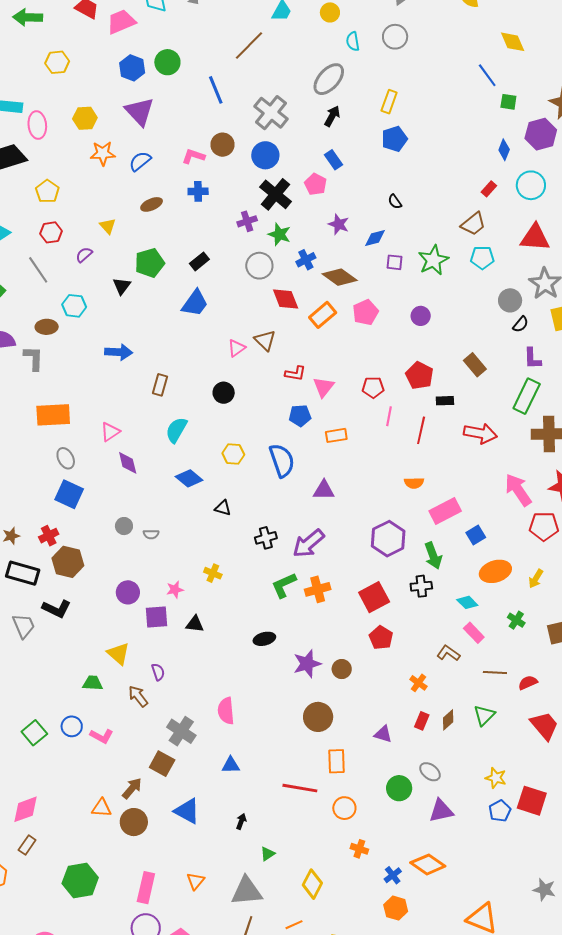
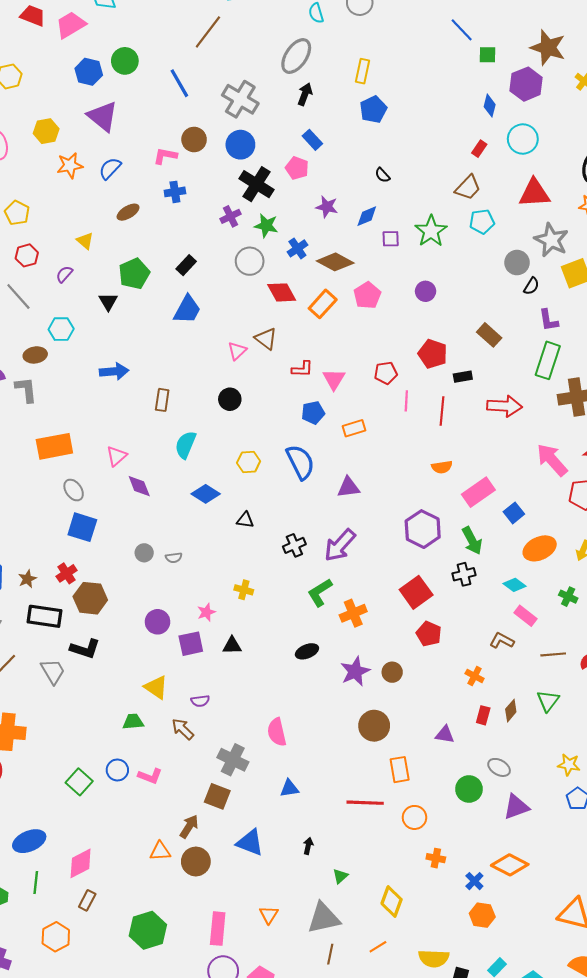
orange cross: (318, 589) -> (353, 613), moved
purple semicircle: (158, 672) -> (200, 701), turned 108

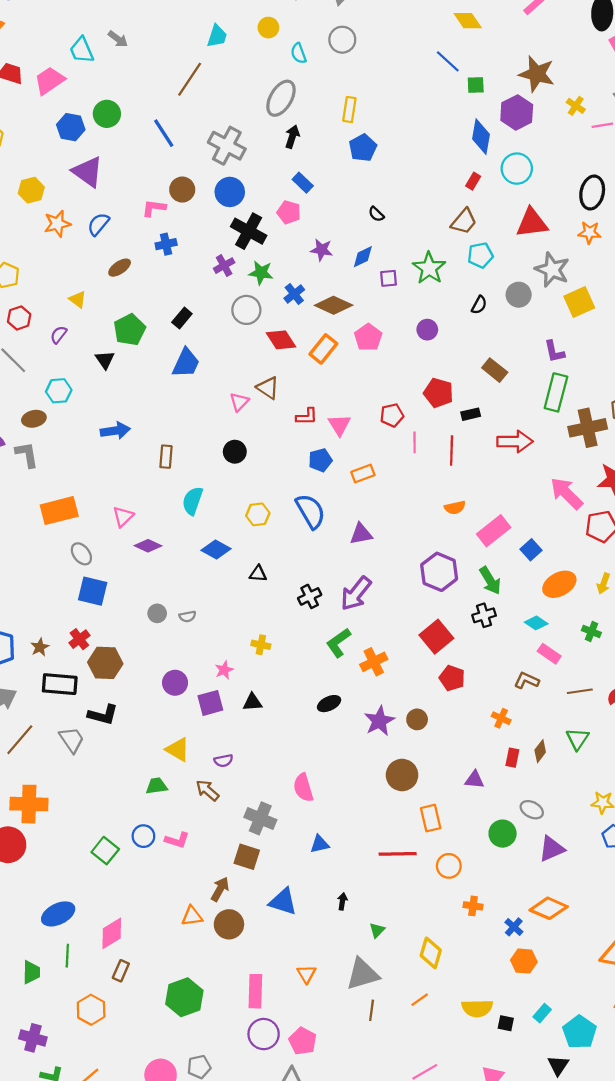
blue diamond: (490, 106) -> (481, 137), size x1.5
black semicircle: (531, 286) -> (479, 305), moved
purple diamond: (139, 486) -> (148, 546), turned -40

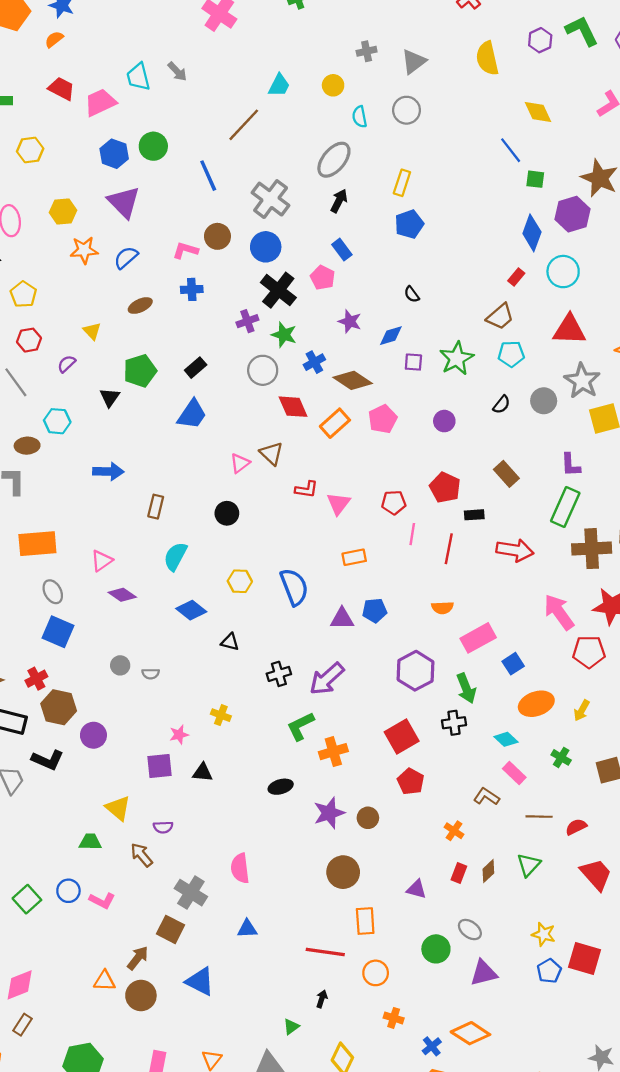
blue pentagon: (320, 460) -> (375, 610), moved
purple circle: (175, 683) -> (93, 735), moved
black arrow: (342, 901) -> (322, 999), moved

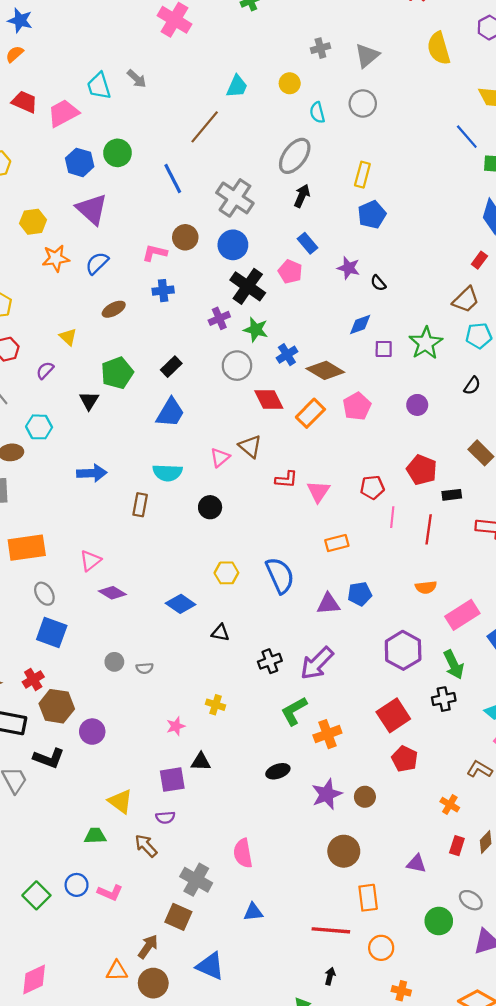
purple star: (350, 321) -> (349, 268), moved
cyan semicircle: (175, 556) -> (167, 473), moved, turned -112
purple square: (159, 766) -> (172, 780), moved

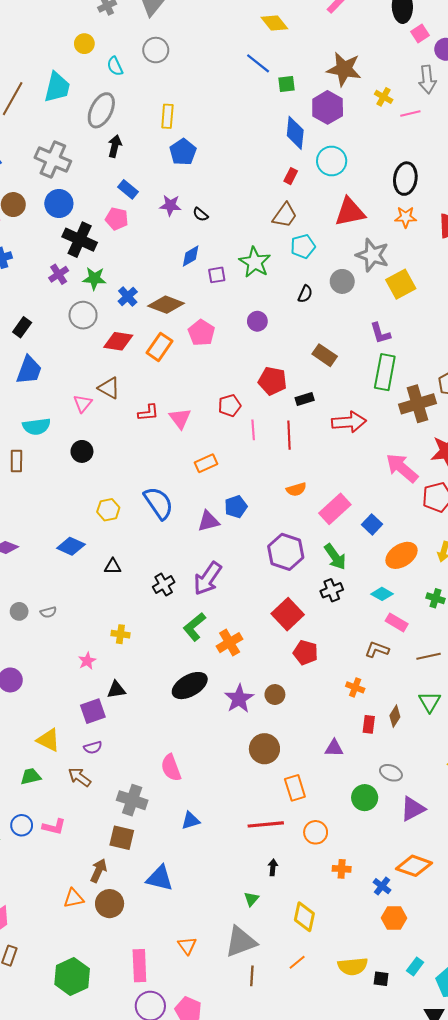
cyan trapezoid: (237, 86) -> (57, 87), moved, size x1.4
red diamond: (269, 399) -> (118, 341), turned -44
black ellipse: (278, 771) -> (190, 686), size x1.6

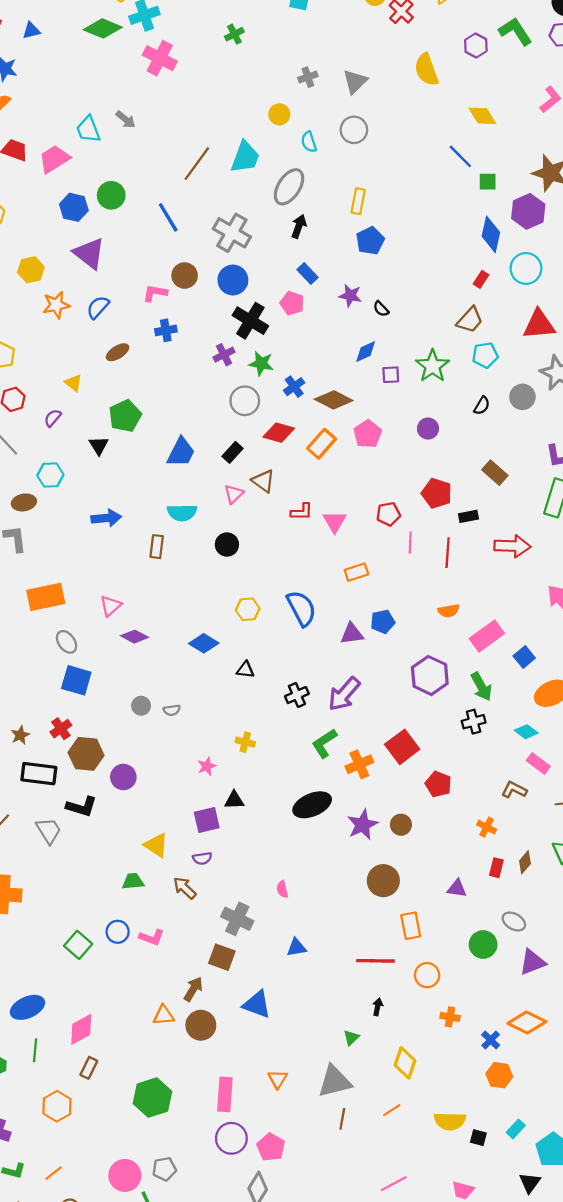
black rectangle: (22, 327) -> (233, 452), moved
red square: (288, 614) -> (402, 747), moved
pink semicircle: (171, 768) -> (282, 889), size x0.6

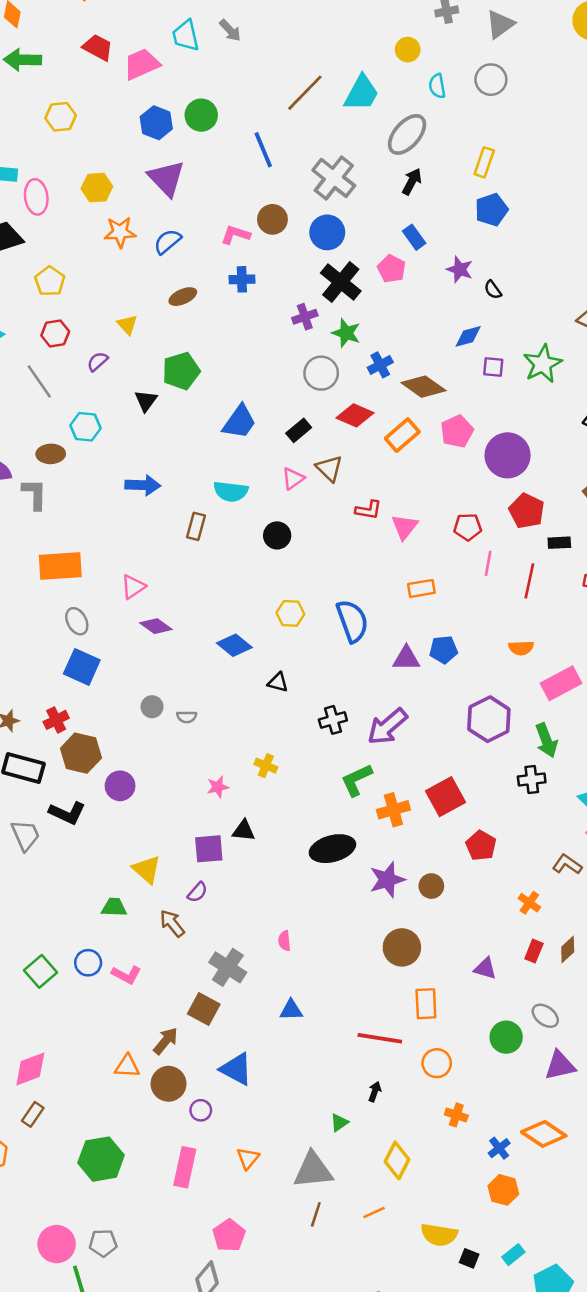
purple circle: (428, 429) -> (508, 455), moved, size x1.8
purple semicircle: (202, 858) -> (197, 892), turned -48
purple circle: (231, 1138) -> (201, 1110), moved, size x0.6

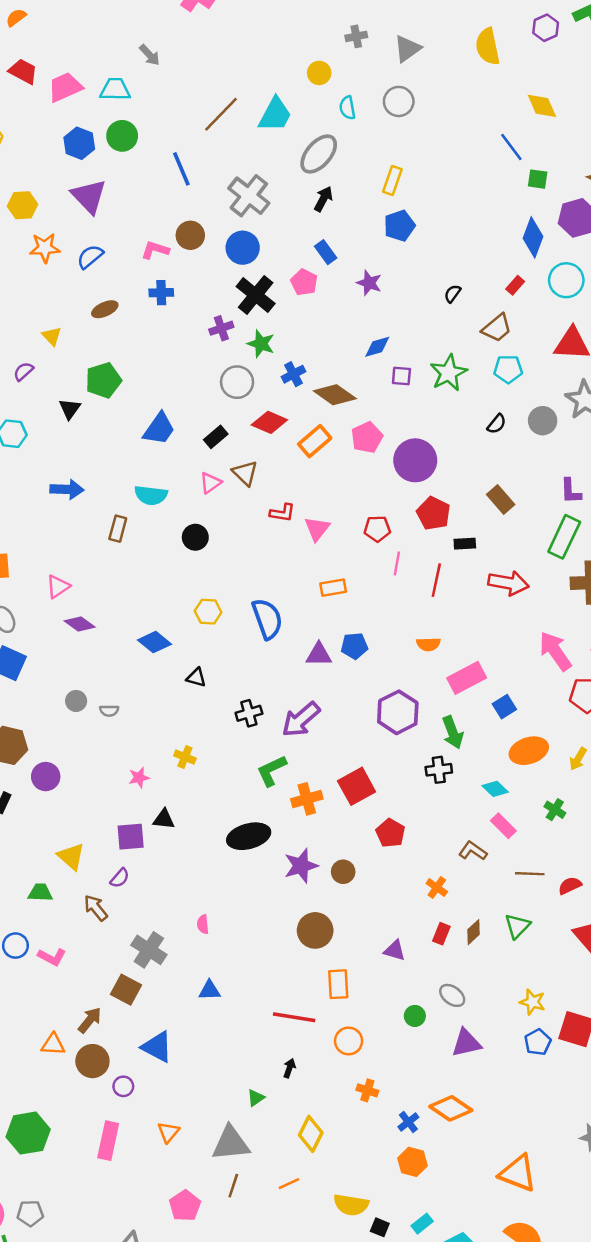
cyan trapezoid: (186, 36) -> (115, 89), moved, turned 104
black semicircle: (493, 290) -> (452, 294), moved, turned 72
green circle: (506, 1037) -> (415, 1016), size x0.7
pink pentagon: (229, 1235) -> (185, 1206), moved

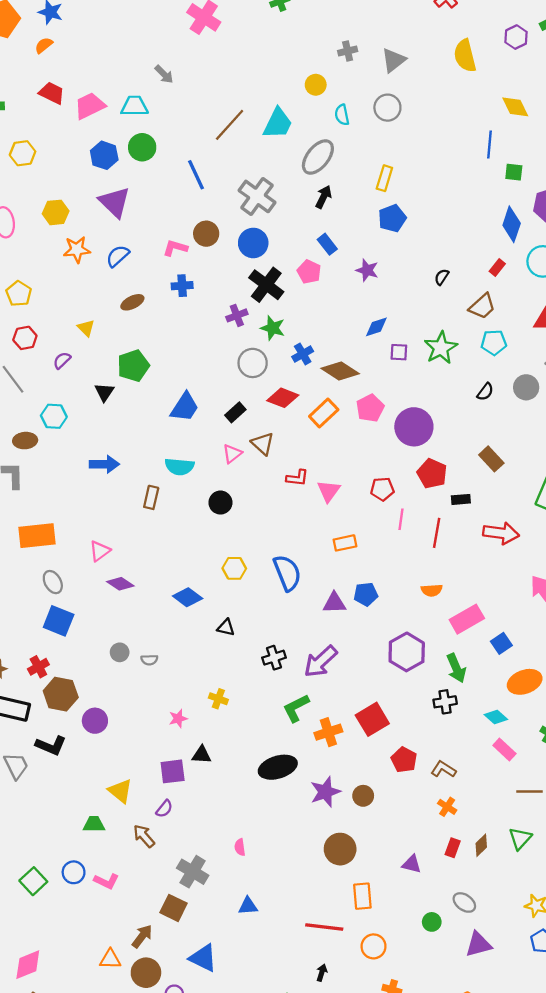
blue line: (511, 147) -> (489, 144), turned 44
brown L-shape: (473, 851) -> (443, 769), moved

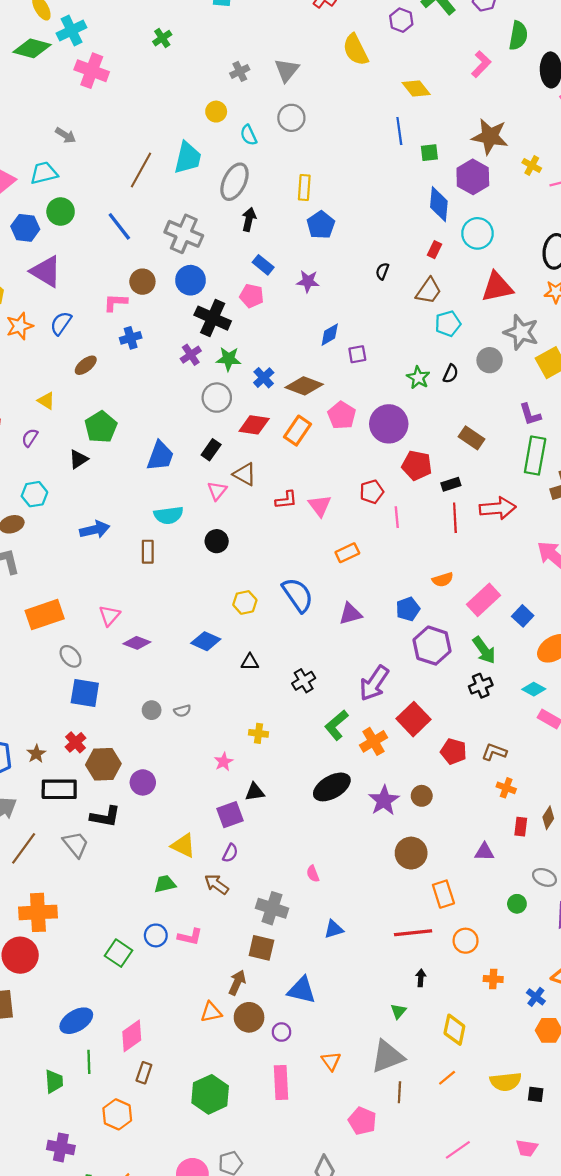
green star: (441, 348) -> (418, 378), moved, size x0.7
black triangle: (104, 392) -> (78, 459), turned 36
red line: (437, 533) -> (455, 518), moved
blue pentagon: (366, 594) -> (408, 609), moved
purple arrow: (321, 661) -> (374, 683), moved

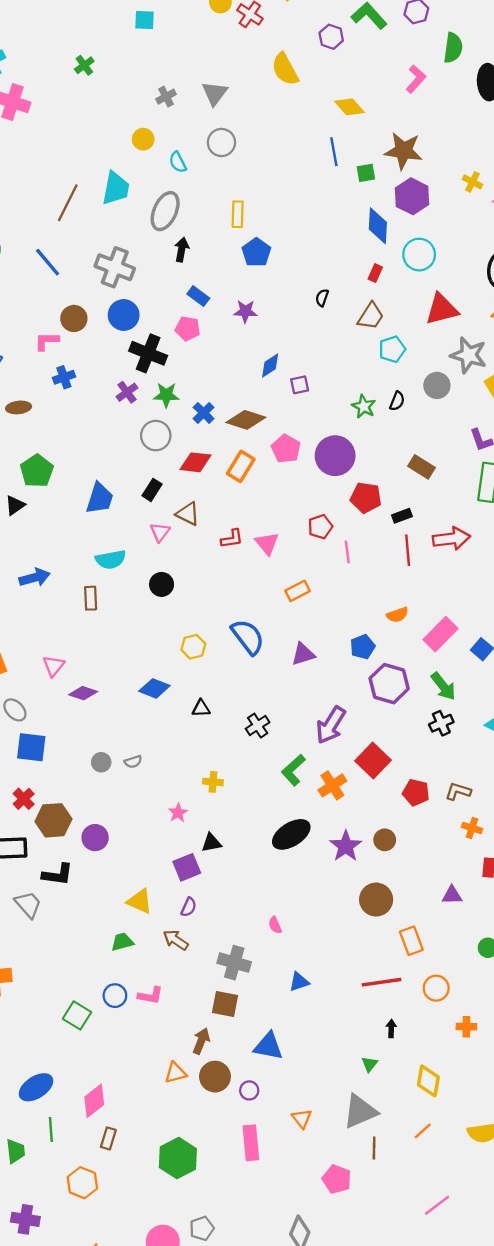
brown star: (490, 137) -> (403, 151), moved
brown ellipse: (86, 365) -> (19, 407), turned 35

